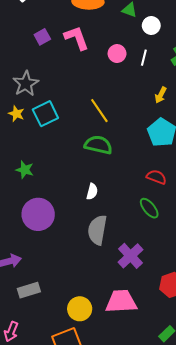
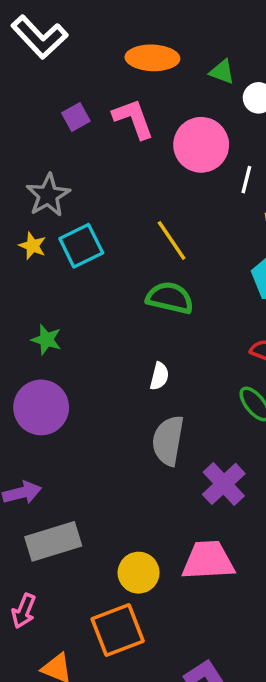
pink circle: (117, 54) -> (201, 145), size x1.8
white line: (144, 58) -> (246, 180), moved
purple circle: (38, 214) -> (41, 407), moved
gray rectangle: (29, 290) -> (53, 541), size x1.4

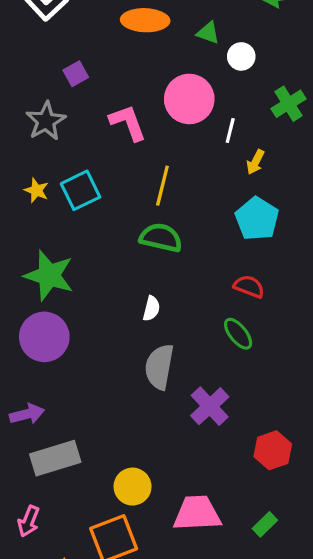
pink L-shape: (133, 119) -> (128, 123), moved
gray star: (48, 195) -> (46, 121), moved
yellow line: (172, 240) -> (162, 186), turned 48
green star: (46, 340) -> (49, 275), size x1.8
pink trapezoid: (208, 560) -> (197, 513), moved

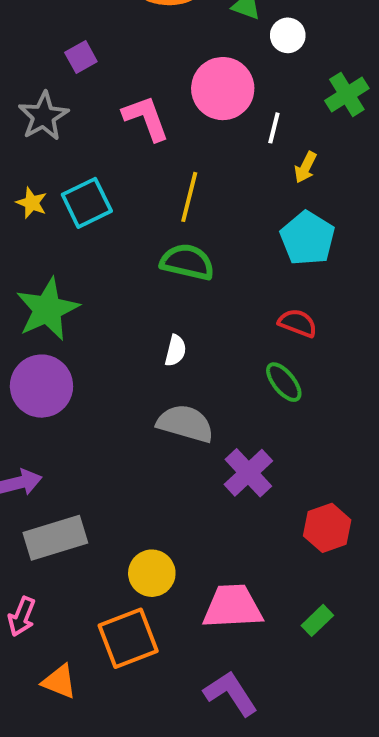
green star: (49, 275) -> (47, 309), turned 30
gray semicircle: (159, 367) -> (185, 423), turned 96

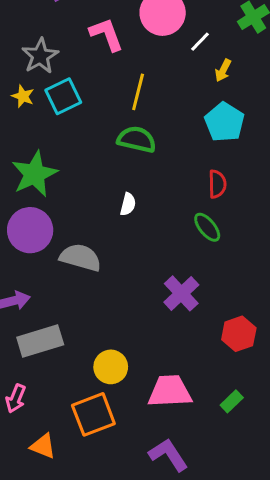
gray star: (43, 116) -> (40, 56), moved
white line: (274, 128) -> (200, 42), turned 30
red semicircle: (298, 323) -> (217, 184), turned 68
gray semicircle: (185, 423) -> (80, 257), moved

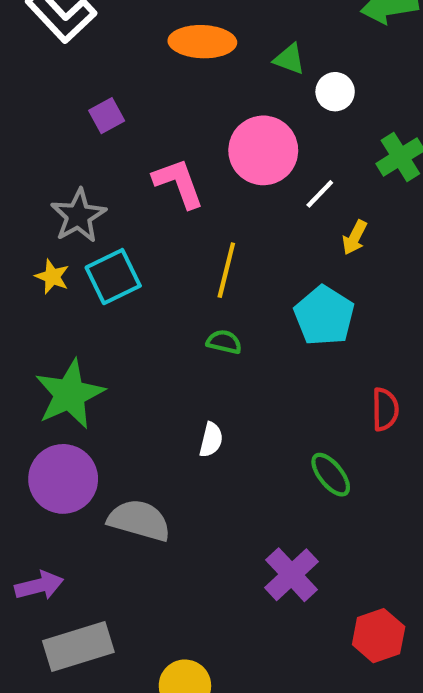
cyan pentagon: (224, 122) -> (324, 316), moved
green semicircle: (137, 139) -> (224, 342), size x0.6
red semicircle: (217, 184) -> (385, 409), moved

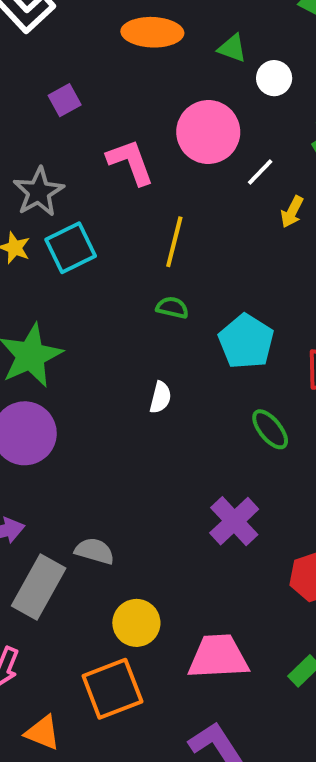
cyan pentagon: (324, 316) -> (246, 342), moved
gray semicircle: (139, 520) -> (95, 551), moved, size x0.7
gray rectangle: (78, 646) -> (39, 587), turned -44

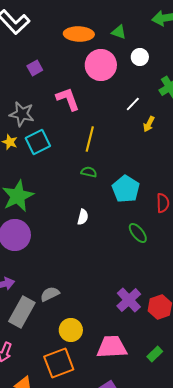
green triangle: (232, 48) -> (119, 32), moved
pink circle: (208, 132) -> (101, 65), moved
gray star: (39, 192) -> (22, 114), turned -30
purple cross: (234, 521) -> (129, 300), moved
gray semicircle: (95, 551) -> (50, 294), turned -42

